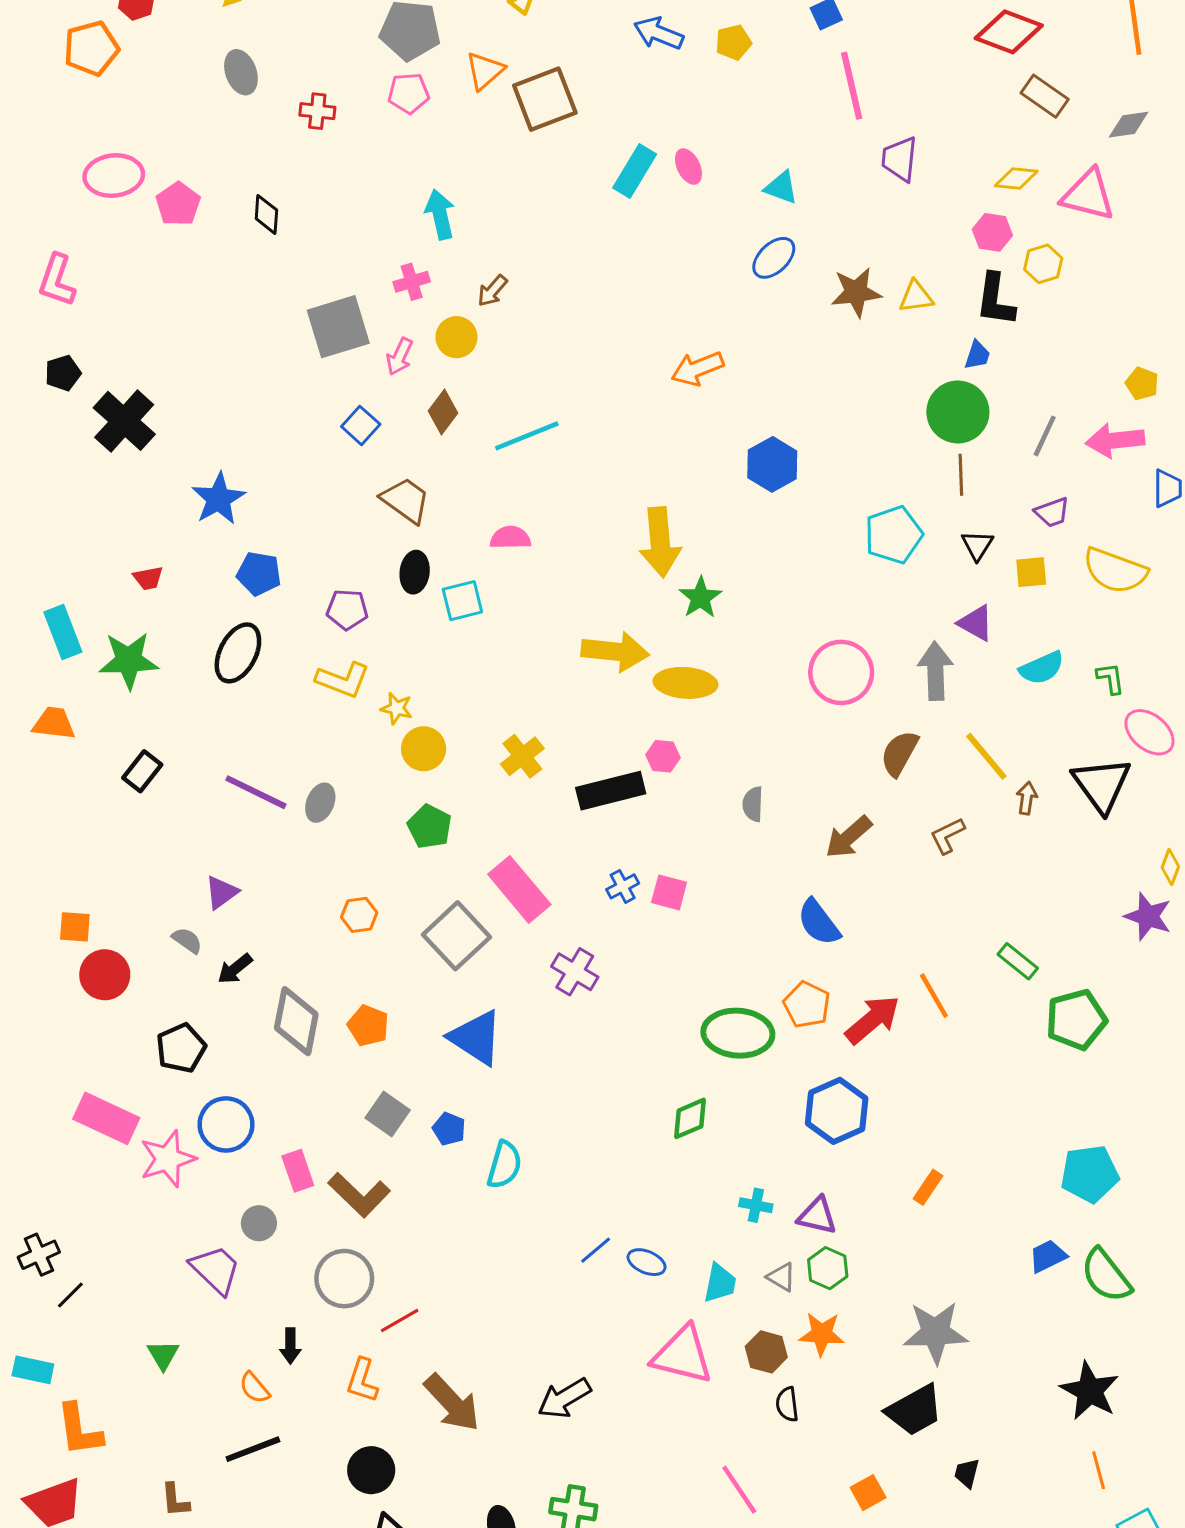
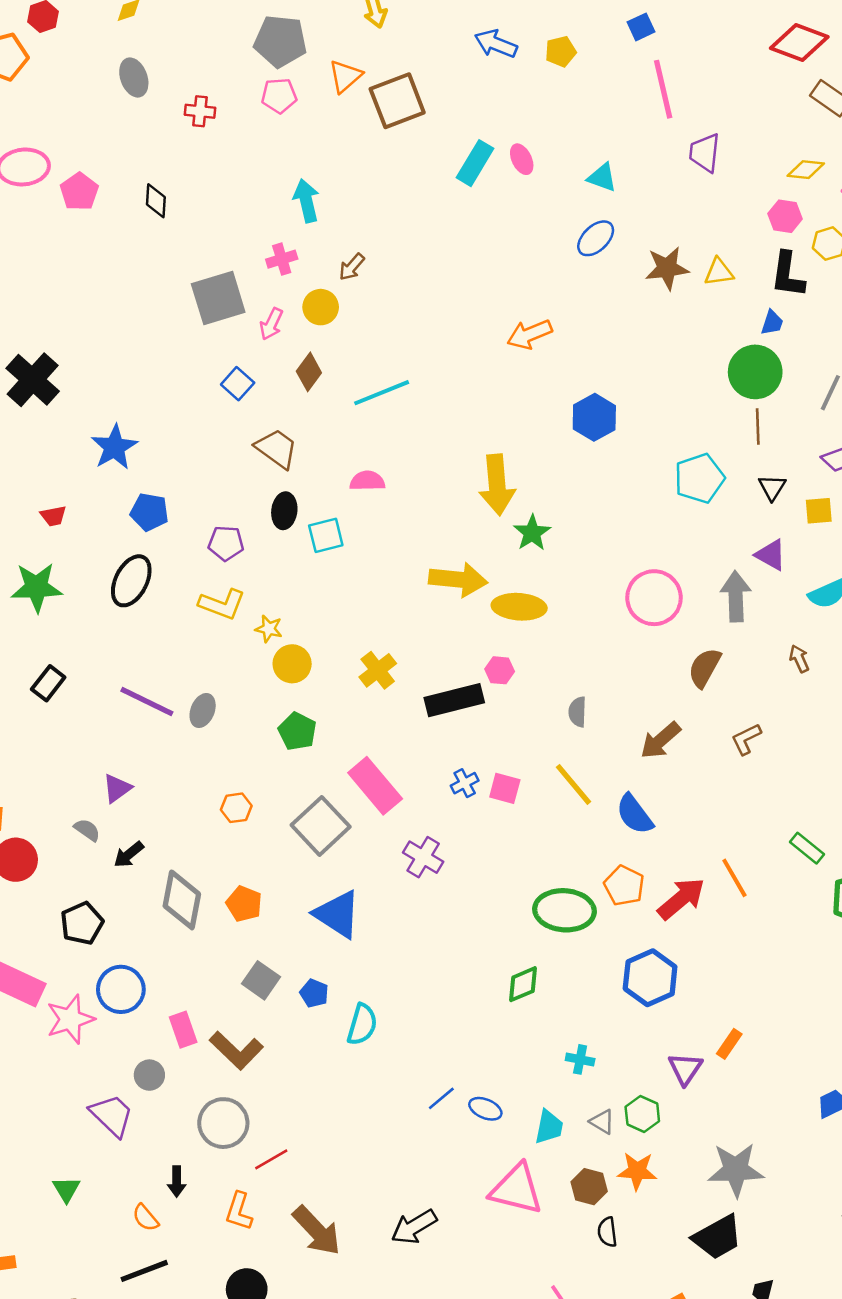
yellow line: (986, 756) -> (574, 784), moved
brown arrow: (1027, 798) -> (799, 659), moved, turned -32
purple triangle: (817, 1216) -> (685, 1069), moved, turned 51

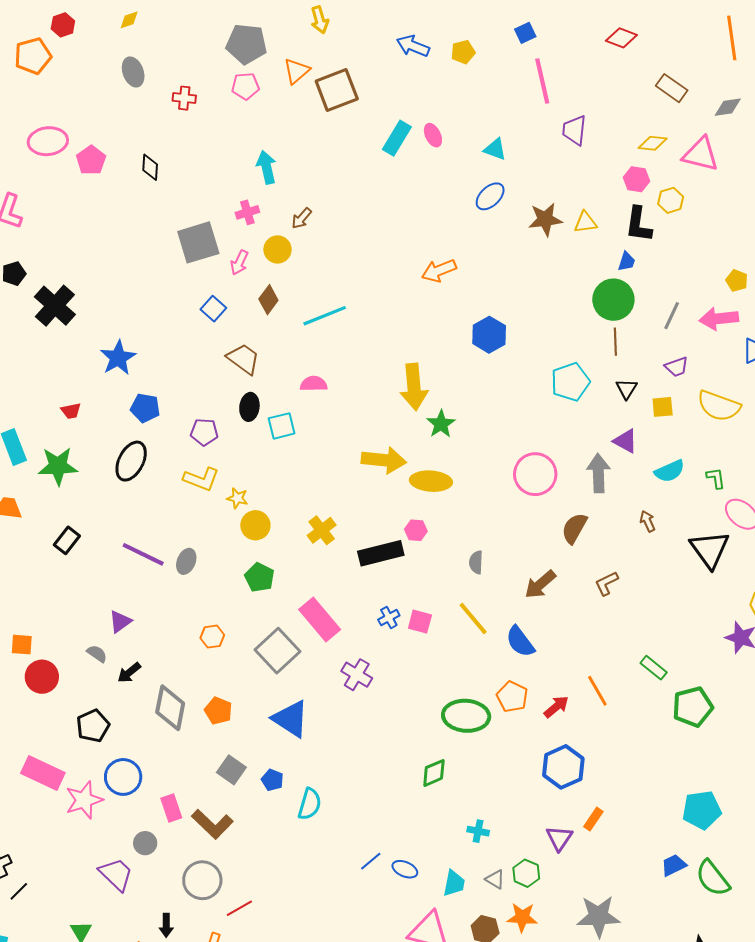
red diamond: (799, 42) -> (621, 38), moved, size x0.7
red arrow: (681, 899) -> (556, 707), size x0.7
blue hexagon: (650, 978) -> (563, 767), moved

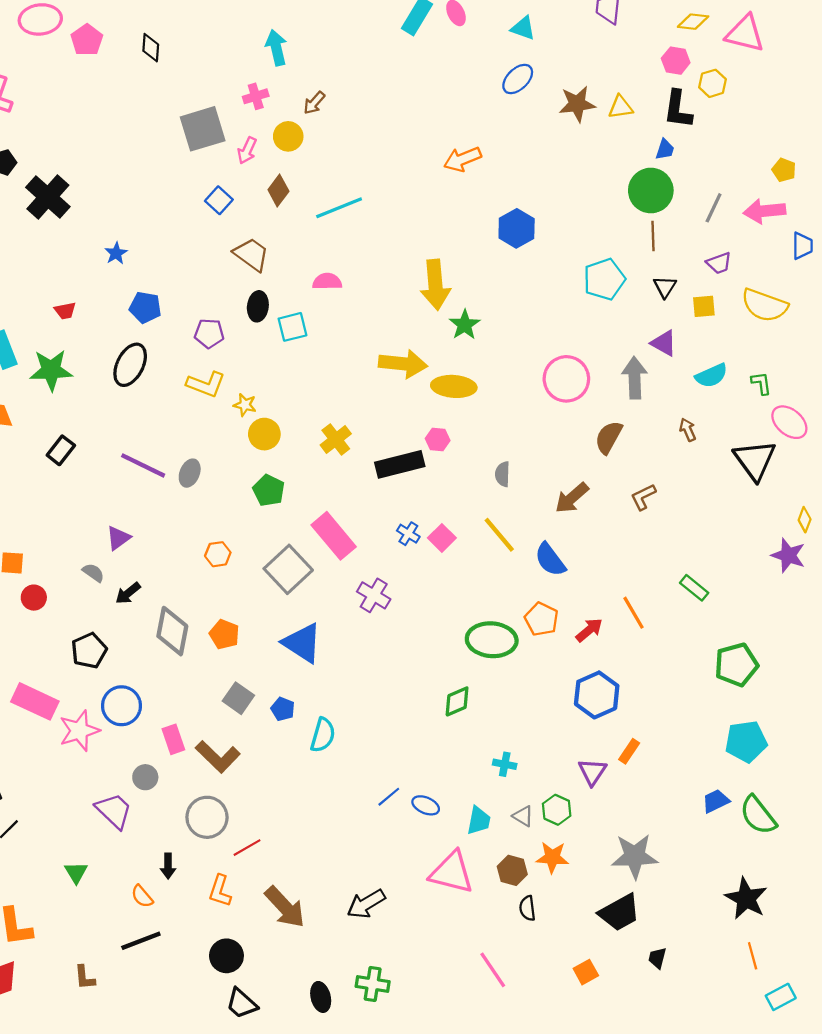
blue star: (118, 358) -> (116, 253), size x0.6
blue cross: (389, 618) -> (408, 534), turned -30
pink square: (420, 622) -> (442, 538), turned 30
red circle: (42, 677) -> (34, 598), size x0.7
green pentagon: (693, 707) -> (736, 665), moved

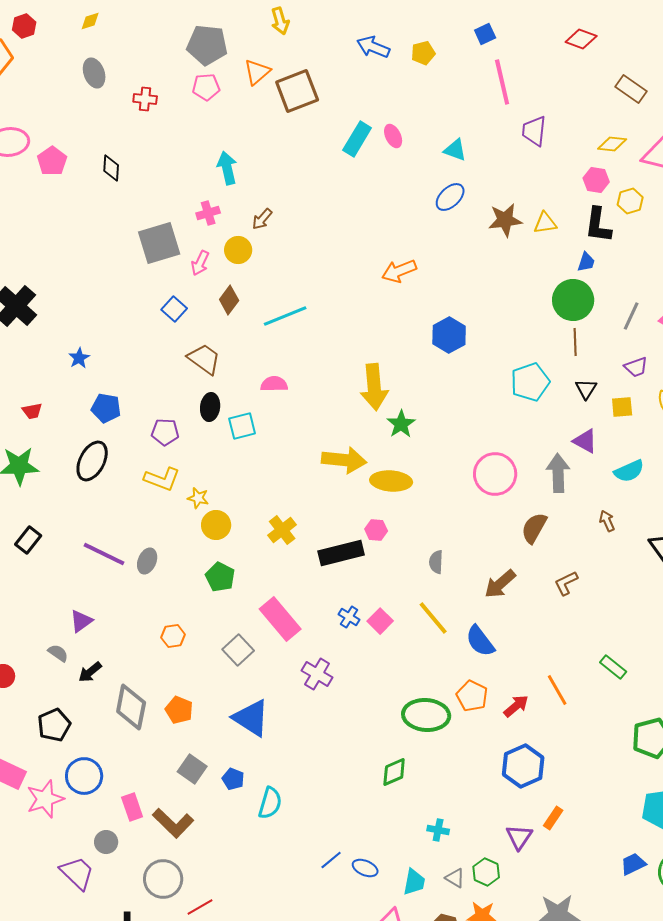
gray square: (288, 569) -> (238, 650), size x0.7

